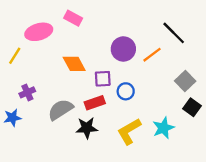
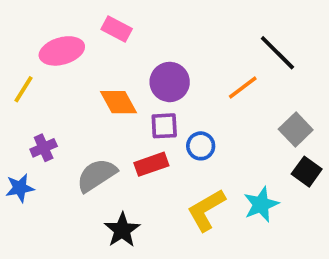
purple circle: (123, 49) -> (170, 82), moved
black star: (87, 128) -> (122, 230), moved, turned -30

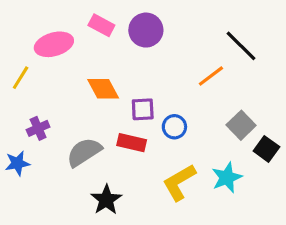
purple circle: (170, 82) -> (146, 30), moved
gray square: (296, 130) -> (241, 125), moved
red rectangle: (151, 164) -> (132, 143), turned 32

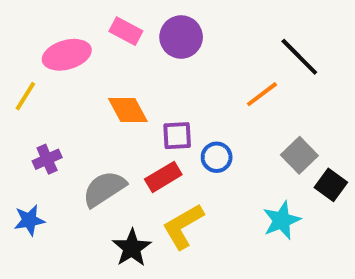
red rectangle: (132, 143) -> (163, 177), turned -44
blue star: (17, 163) -> (29, 220), moved
yellow L-shape: (179, 182) -> (183, 226), moved

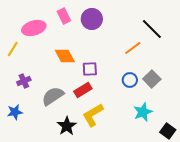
pink rectangle: (126, 31) -> (64, 16), turned 35
blue circle: (217, 157) -> (130, 80), moved
black square: (331, 185) -> (168, 131), moved

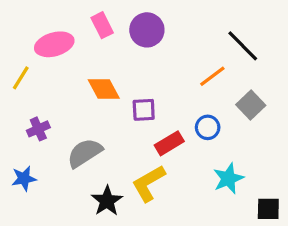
gray square: (152, 79) -> (251, 105), moved
red rectangle: (83, 90) -> (169, 143), moved
black square: (168, 131) -> (268, 209), turned -35

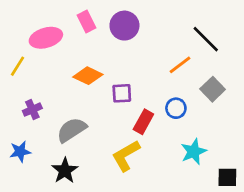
orange diamond: (104, 89) -> (88, 76), turned -36
red rectangle: (169, 143) -> (143, 122), turned -30
black star: (107, 201) -> (65, 171), moved

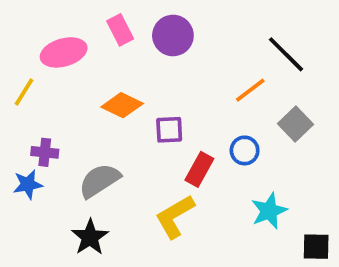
purple cross: (32, 110) -> (45, 152), turned 30
blue star: (20, 152) -> (28, 184), moved

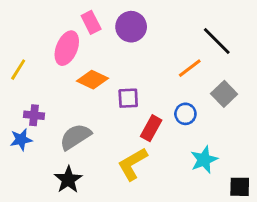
pink ellipse: (64, 52) -> (67, 48), moved, turned -52

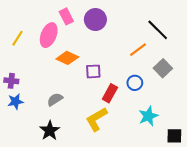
yellow line: (18, 70) -> (18, 38), moved
purple cross: (34, 115) -> (11, 81), moved
gray semicircle: (75, 137) -> (55, 99), size x0.7

